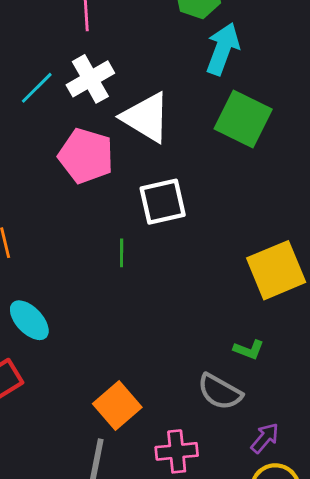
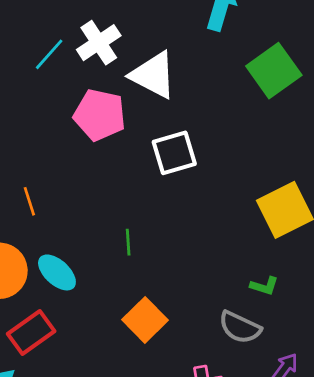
green square: (243, 119) -> (274, 71), moved, turned 32
green line: (122, 253) -> (128, 242), moved
orange square: (117, 405) -> (145, 320), moved

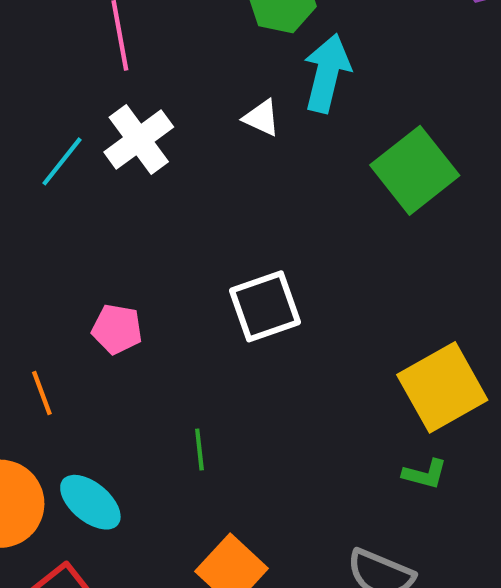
white triangle: (153, 75) -> (262, 118), moved, size x0.5
pink pentagon: (100, 115) -> (117, 329), moved, size x0.6
green L-shape: (264, 286) -> (425, 474), moved

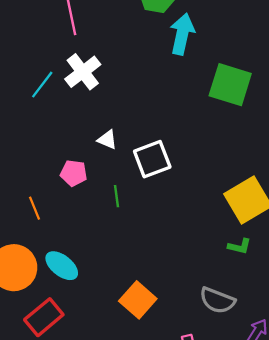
white triangle: (262, 118) -> (107, 140), moved
green square: (415, 170) -> (230, 85), turned -33
green line: (199, 450) -> (117, 196), moved

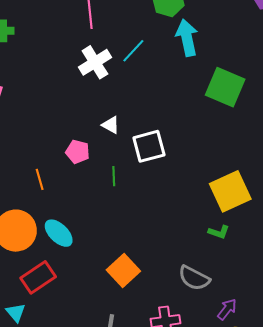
cyan arrow: (182, 34) -> (187, 38), turned -30
cyan line: (42, 85) -> (133, 51), moved

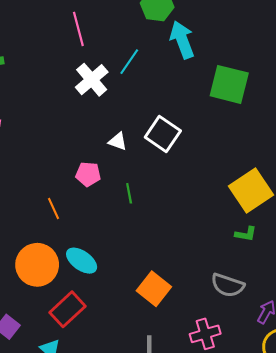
white square: (149, 146) -> (163, 134), moved, turned -32

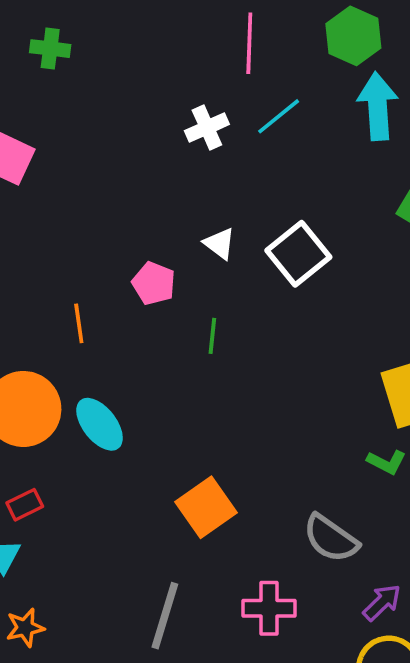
pink line: (78, 29) -> (249, 43), moved
white cross: (92, 80) -> (207, 128), size x0.7
red rectangle: (67, 309) -> (25, 505), moved, size x0.6

